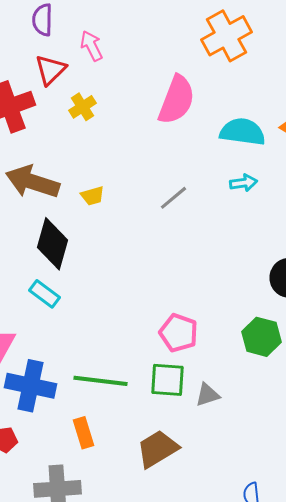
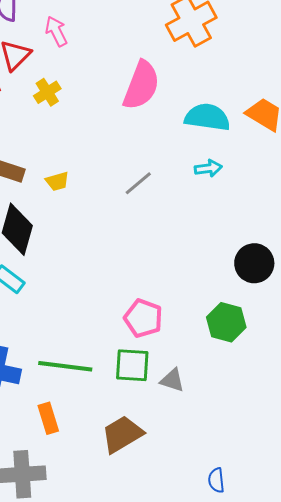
gray triangle: (208, 395) -> (172, 380), turned 36

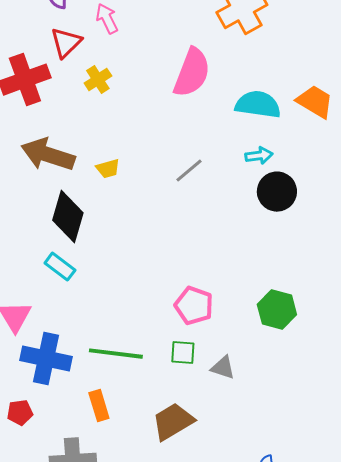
black circle: (254, 263) -> (277, 192), moved
green square: (132, 365) -> (183, 353), size x0.7

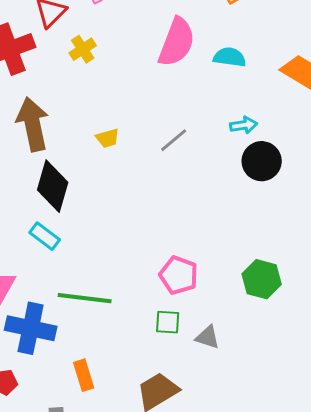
cyan semicircle: (258, 105) -> (230, 57), moved, size x0.7
brown arrow: (48, 155) -> (33, 124), turned 60
yellow trapezoid: (108, 169) -> (108, 138), moved
green line: (116, 354) -> (85, 298), moved

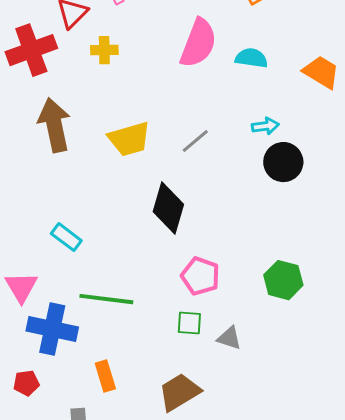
yellow cross: (83, 49) -> (104, 50), turned 32
yellow trapezoid: (108, 138) -> (129, 139), size x1.8
black diamond: (53, 186) -> (168, 208), moved

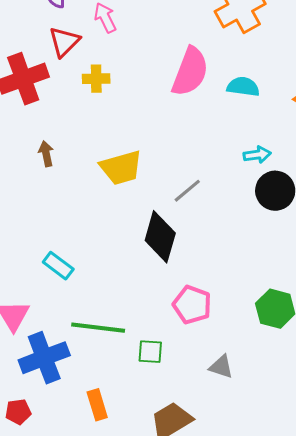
brown arrow: (54, 125) -> (46, 154), size x0.5
gray line: (195, 141) -> (187, 191), moved
green square: (189, 323) -> (150, 352), moved
blue cross: (52, 329) -> (44, 358), turned -33

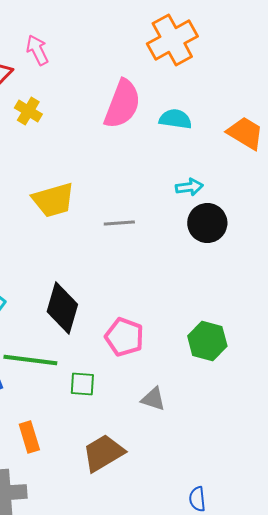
yellow cross: (96, 79) -> (28, 111), turned 32
gray line: (187, 191) -> (119, 223), turned 36
black diamond: (160, 237) -> (62, 308), moved

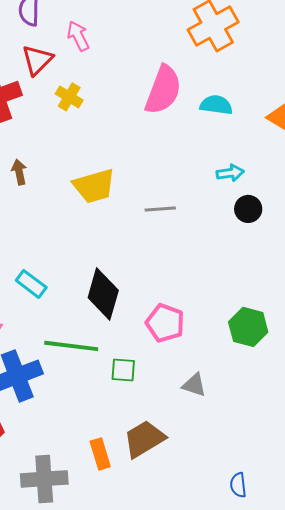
black circle: (207, 223) -> (248, 209), size x0.7
orange rectangle: (29, 437) -> (100, 454), moved

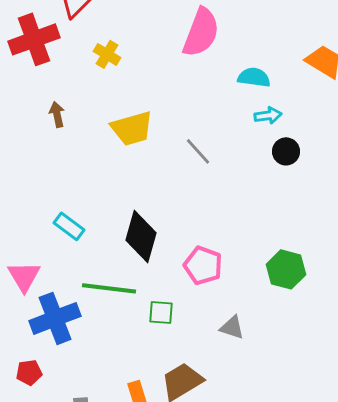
yellow cross: (69, 97) -> (107, 54), moved
cyan semicircle: (216, 105) -> (254, 77), moved
gray line: (160, 209) -> (198, 151), turned 52

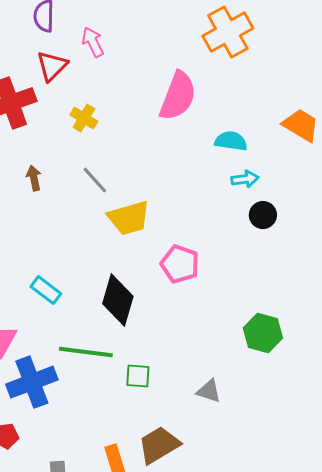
yellow trapezoid: (132, 128) -> (129, 218), moved
gray line: (198, 151) -> (95, 180), moved
pink pentagon: (203, 265) -> (180, 264), moved

